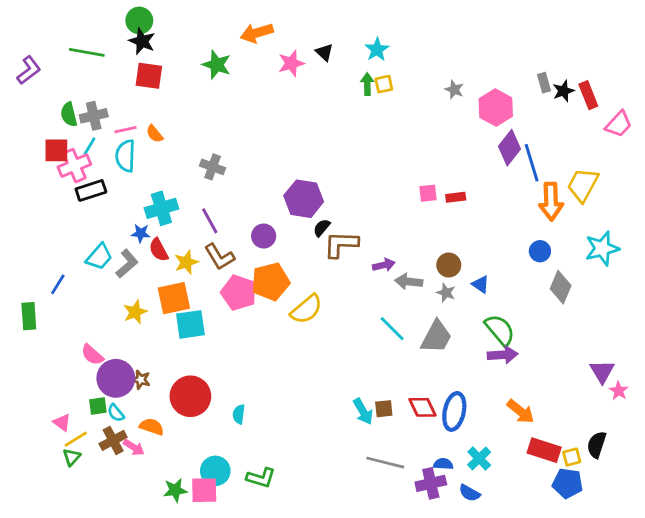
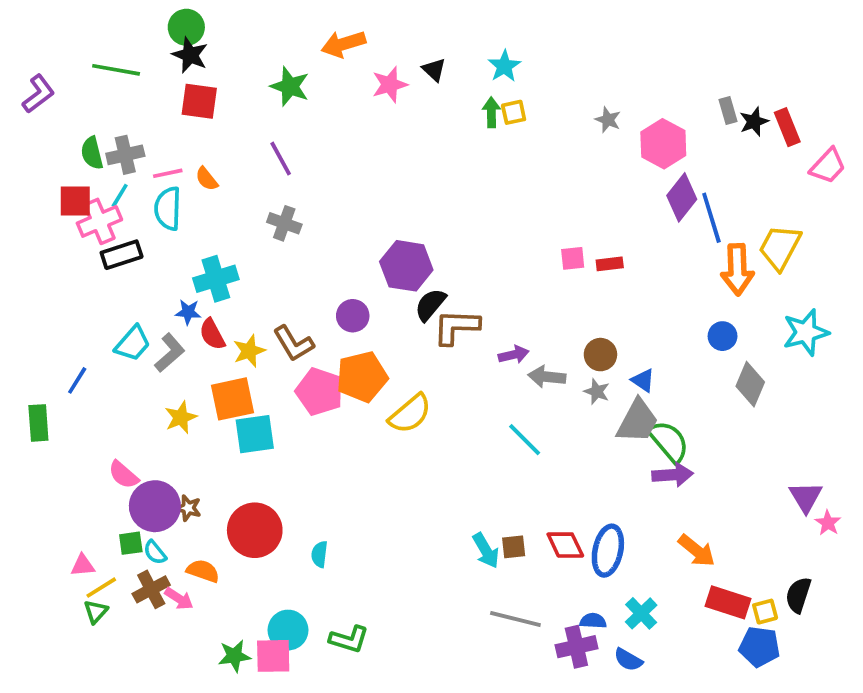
purple line: (210, 221) -> (281, 159), moved
black semicircle: (322, 228) -> (430, 305), size x1.4
gray trapezoid: (436, 337) -> (637, 421), moved
pink triangle: (62, 423) -> (83, 565), turned -42

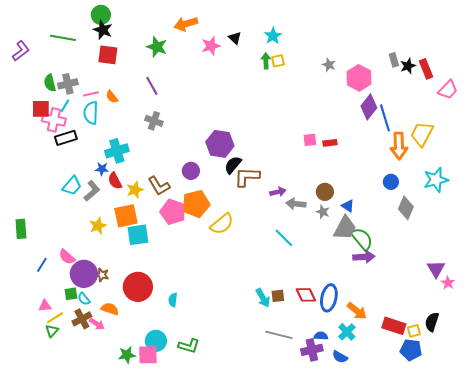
pink cross: (99, 221) -> (54, 120), turned 35
blue line: (77, 380) -> (42, 265), moved
orange arrow: (697, 551) -> (357, 311), moved

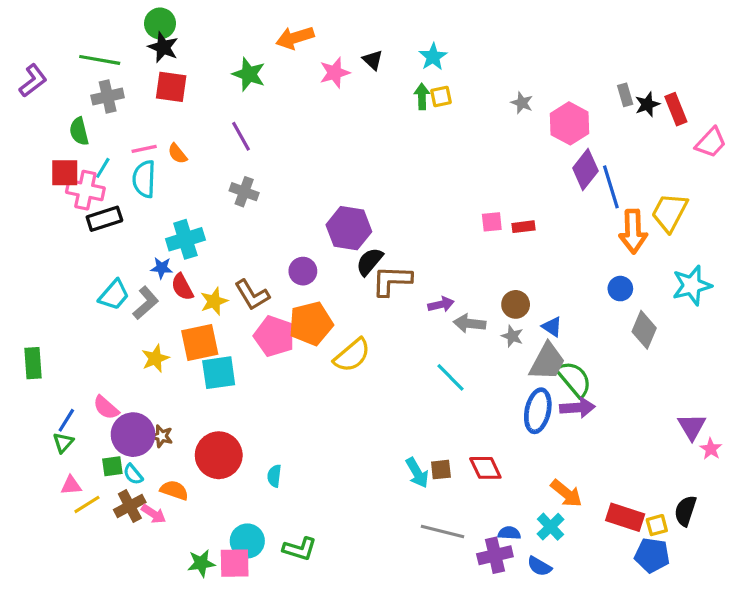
gray cross: (68, 84) -> (108, 96), moved
blue ellipse: (329, 298) -> (538, 411), moved
green triangle: (52, 331) -> (63, 443), moved

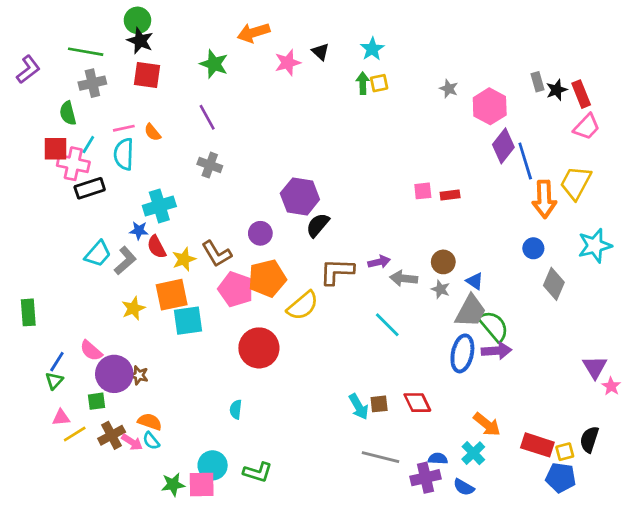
pink trapezoid: (711, 143) -> (587, 127), moved
brown L-shape: (392, 281) -> (337, 272), moved
red circle: (219, 455) -> (259, 348), moved
cyan semicircle: (133, 474) -> (151, 441), moved

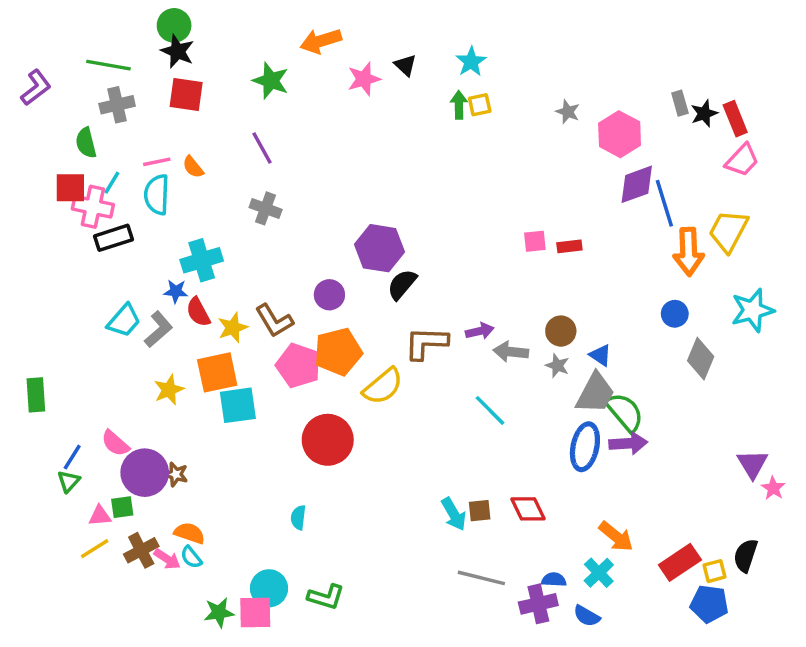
purple diamond: (503, 146) -> (637, 184), turned 32
pink triangle: (61, 418) -> (100, 516), moved
red rectangle: (537, 445) -> (680, 562), turned -52

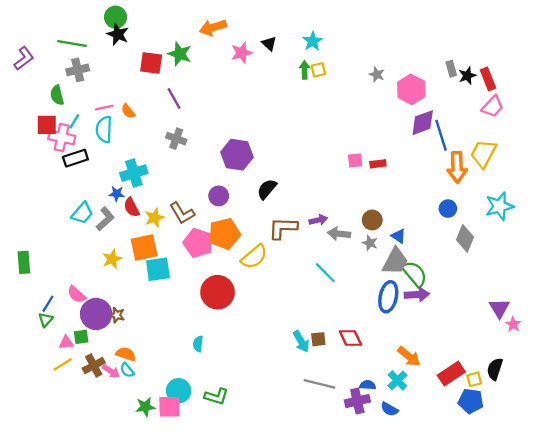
red square: (186, 94) -> (151, 63), moved
purple hexagon: (379, 248) -> (237, 155), moved

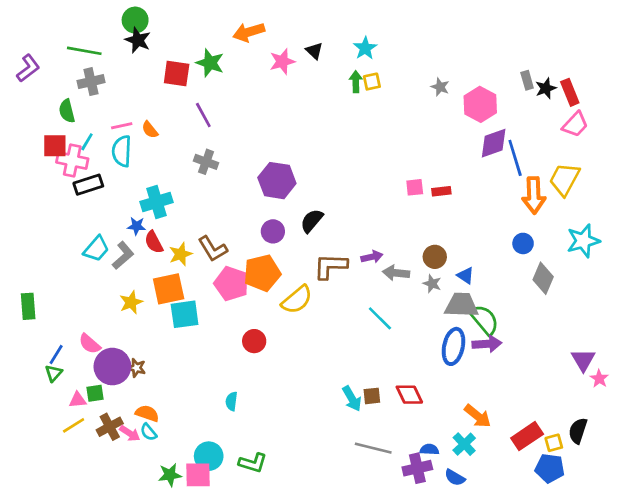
purple circle: (219, 196) -> (273, 231), moved
gray trapezoid: (395, 261) -> (462, 305), turned -116
red circle: (218, 292) -> (254, 341), size x0.6

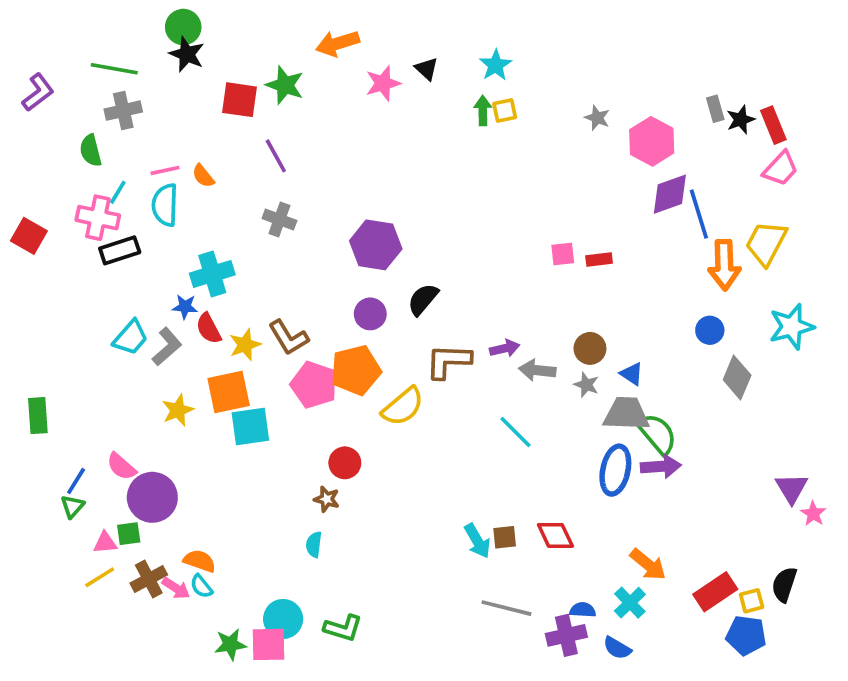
red square: (55, 146) -> (29, 236), moved, turned 30
brown star: (136, 368) -> (327, 499), moved

